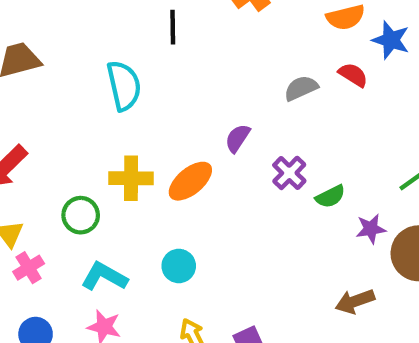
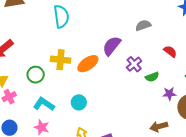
red semicircle: (353, 75) -> (170, 51), moved
purple semicircle: (238, 138) -> (112, 46), size x1.5

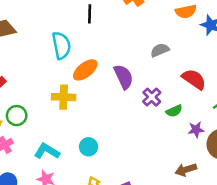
purple semicircle: (112, 46) -> (124, 77), turned 120
red semicircle: (170, 51) -> (194, 79), size x1.5
orange ellipse: (88, 64) -> (85, 70), moved
green circle: (36, 75) -> (17, 116), moved

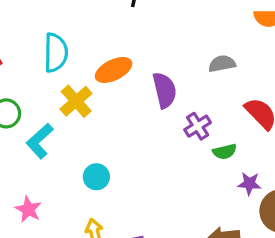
cyan semicircle: (61, 45) -> (56, 53), moved
yellow cross: (64, 97) -> (76, 101), turned 35
cyan L-shape: (47, 151) -> (40, 141), moved, turned -85

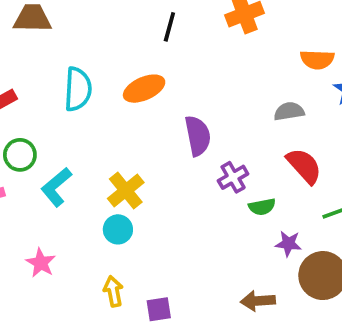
gray semicircle: (222, 64) -> (289, 111), moved
orange ellipse: (114, 70) -> (144, 89), moved
yellow cross: (76, 101) -> (126, 191), moved

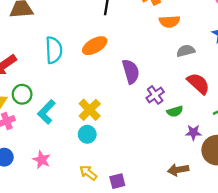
orange semicircle: (317, 59) -> (169, 22), moved
yellow arrow: (113, 291) -> (88, 173), turned -36

